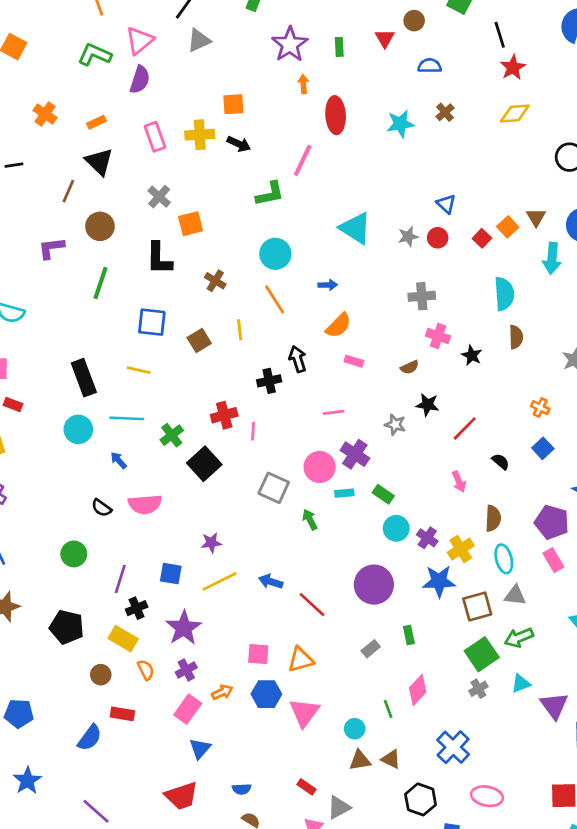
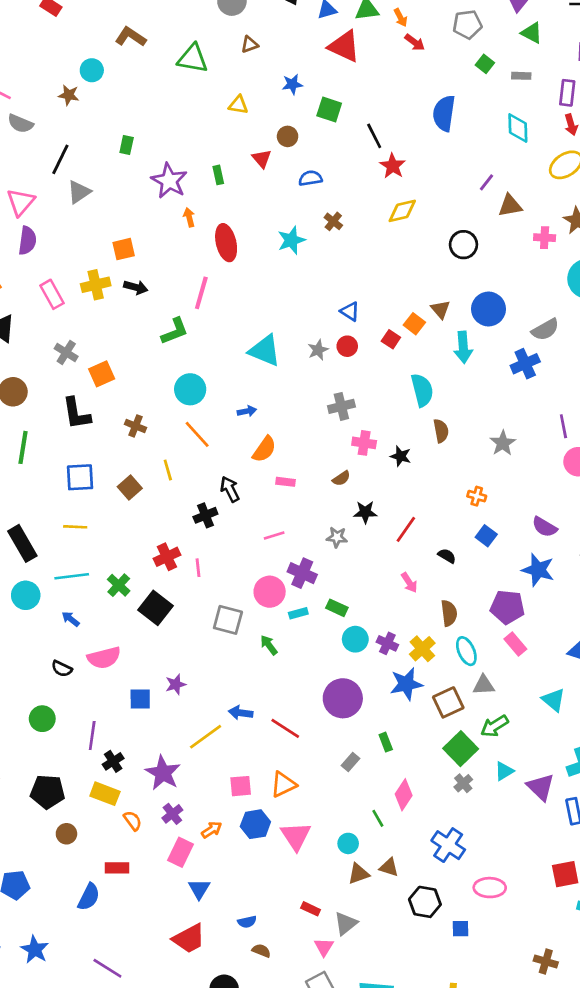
blue square: (171, 574) -> (140, 699), moved
yellow line: (220, 581) -> (206, 737), moved
brown circle: (101, 675) -> (66, 834), moved

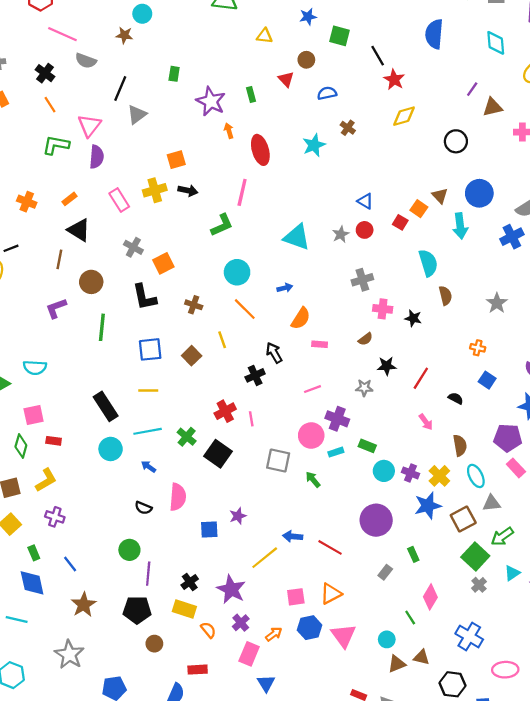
pink semicircle: (104, 658) -> (178, 497), turned -68
purple line: (92, 735) -> (148, 574), moved

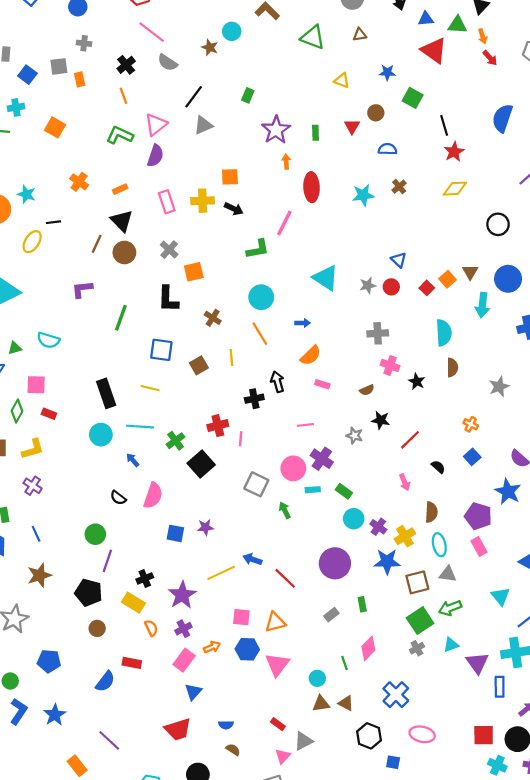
brown circle: (91, 282) -> (124, 252), moved

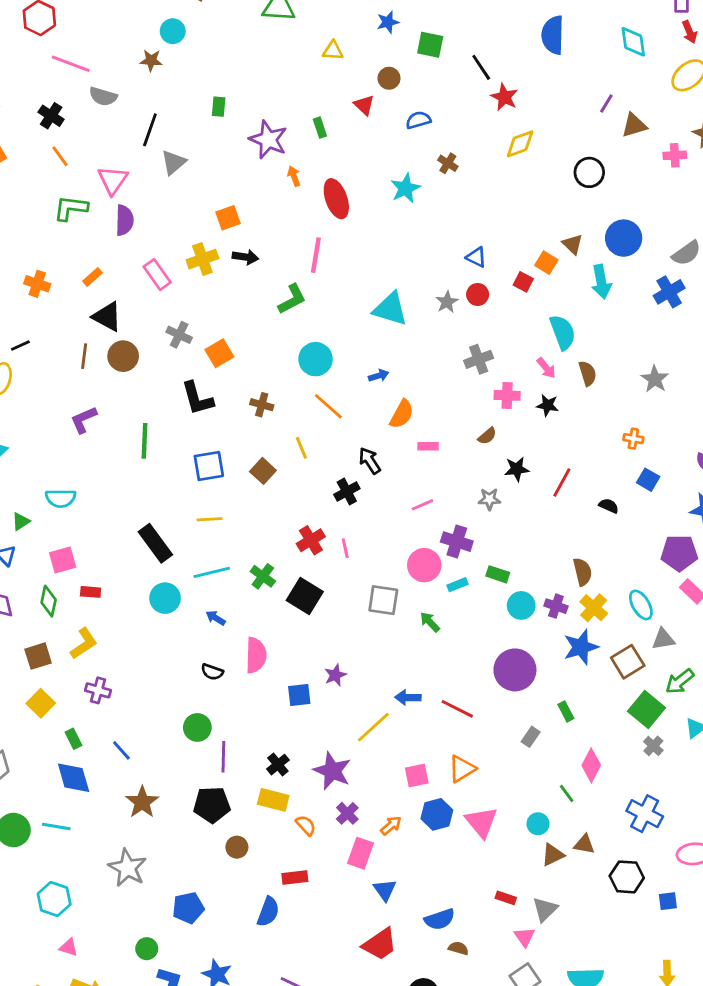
pink arrow: (405, 482) -> (546, 368), moved
brown semicircle: (431, 512) -> (583, 572), moved
blue semicircle: (226, 725) -> (440, 919), size x1.5

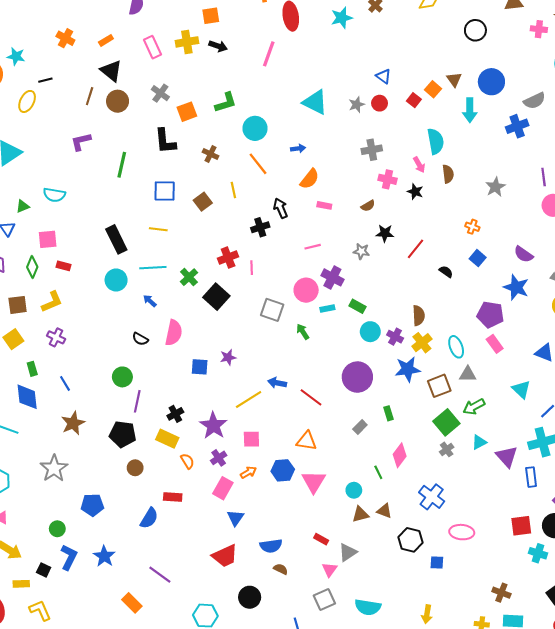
green L-shape: (292, 299) -> (226, 102), moved
orange triangle: (462, 769) -> (307, 441), turned 30
pink square: (417, 776) -> (251, 439), moved

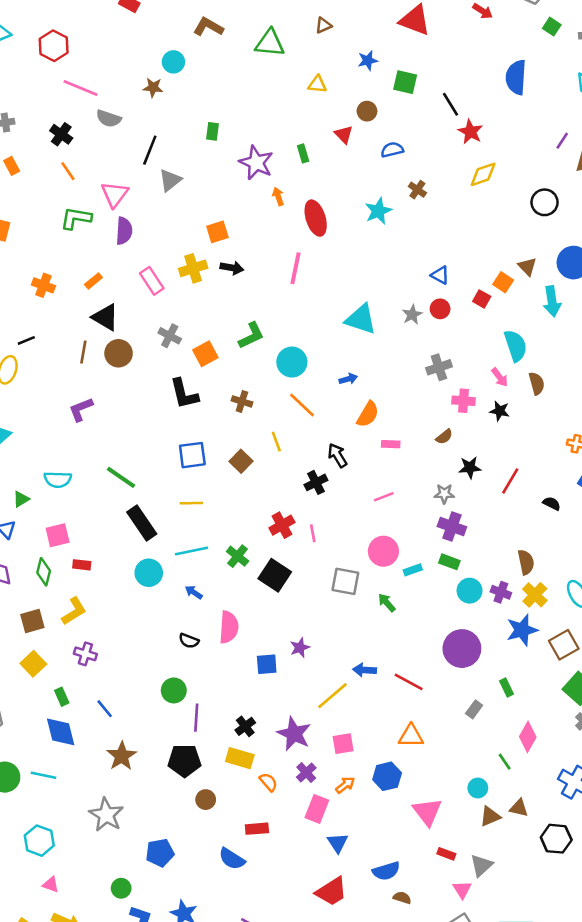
green line: (122, 165) -> (121, 477), moved, turned -60
purple cross: (332, 277) -> (452, 527), moved
pink triangle: (314, 482) -> (427, 812), moved
blue semicircle: (149, 518) -> (232, 859), turned 100

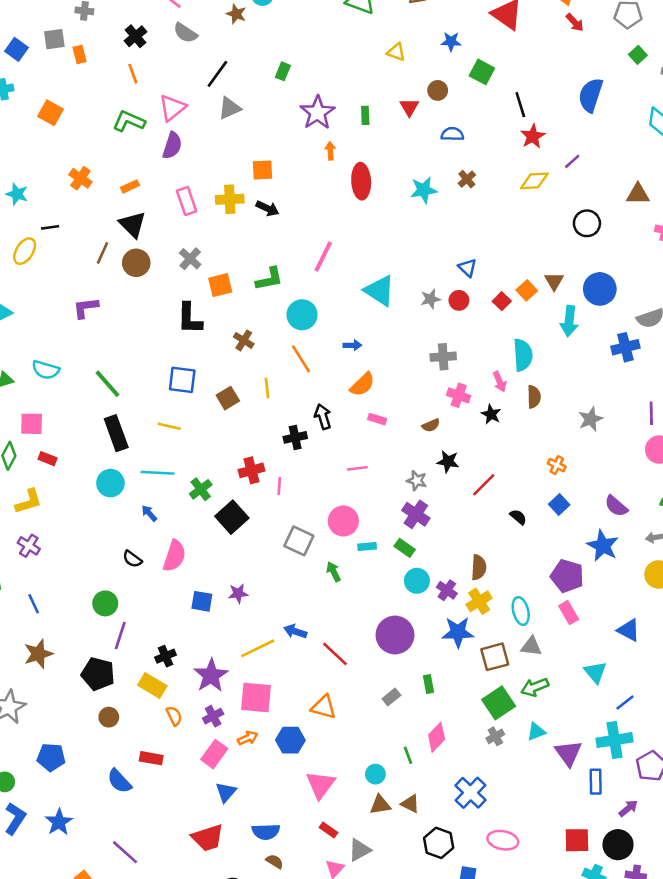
purple line: (562, 141) -> (572, 161), moved
pink line: (295, 268) -> (323, 257), moved
pink square: (343, 744) -> (256, 697), size x1.5

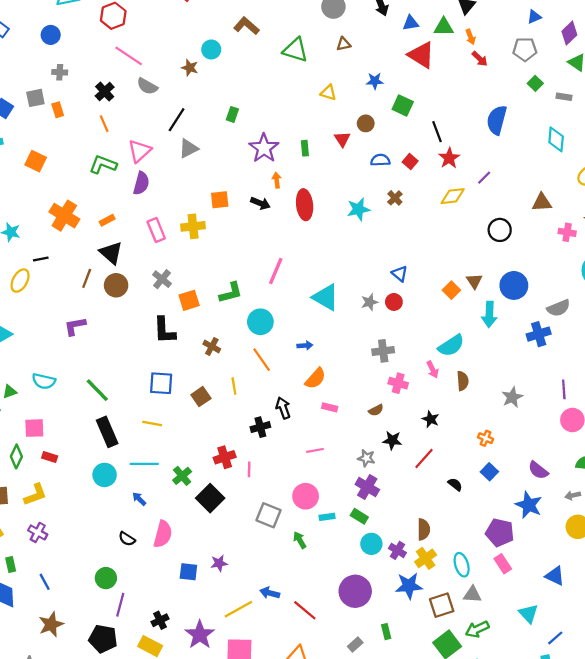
orange cross: (80, 178) -> (64, 216), size x1.5
black arrow: (268, 208) -> (260, 203), moved
red square: (502, 301) -> (410, 161), moved
cyan semicircle: (523, 355) -> (451, 346), turned 64
black star: (491, 414) -> (431, 419), moved

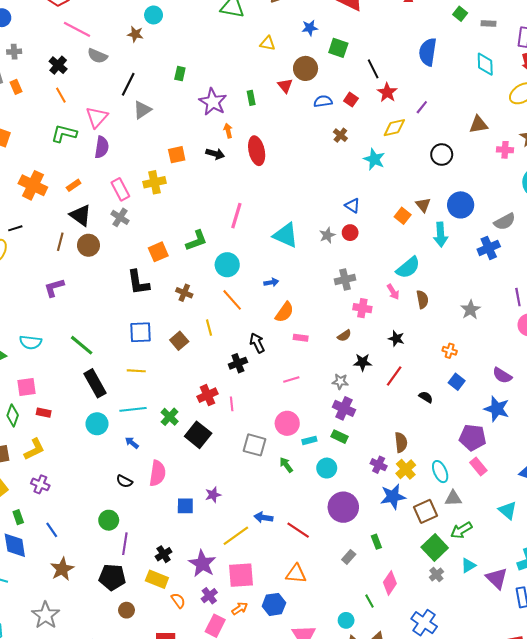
brown circle: (366, 123) -> (306, 68), size x1.5
cyan star: (358, 209) -> (374, 159), moved, turned -30
gray cross: (162, 279) -> (120, 217), moved
cyan circle: (371, 544) -> (327, 468), moved

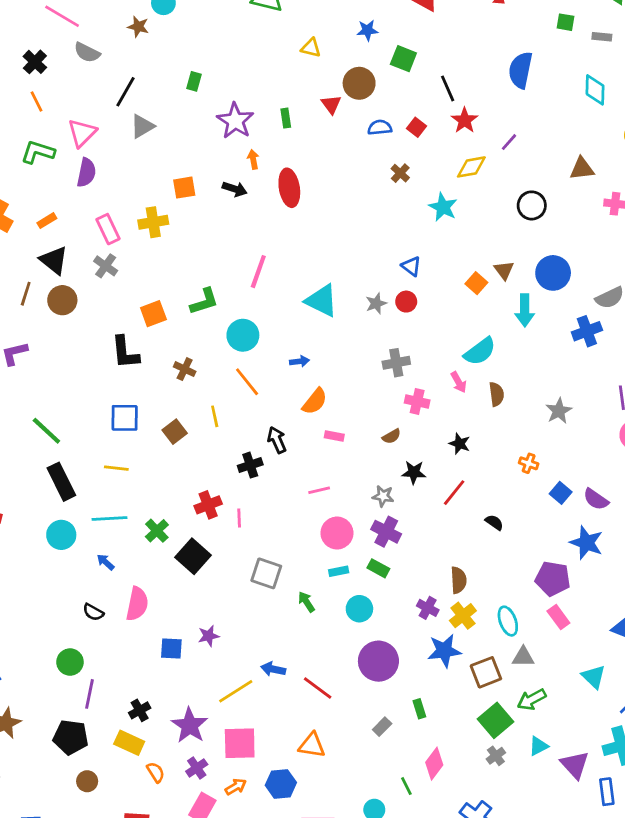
green square: (460, 14) -> (566, 22), turned -32
blue square: (457, 382) -> (561, 493), moved
pink circle: (287, 423) -> (337, 533), moved

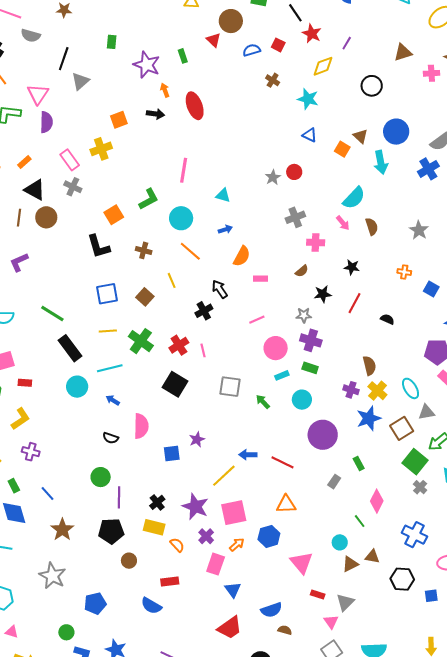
blue triangle: (411, 266) -> (310, 135), moved
cyan triangle: (322, 301) -> (223, 195), moved, size x0.6
green cross: (157, 531) -> (141, 341), moved, size x1.4

